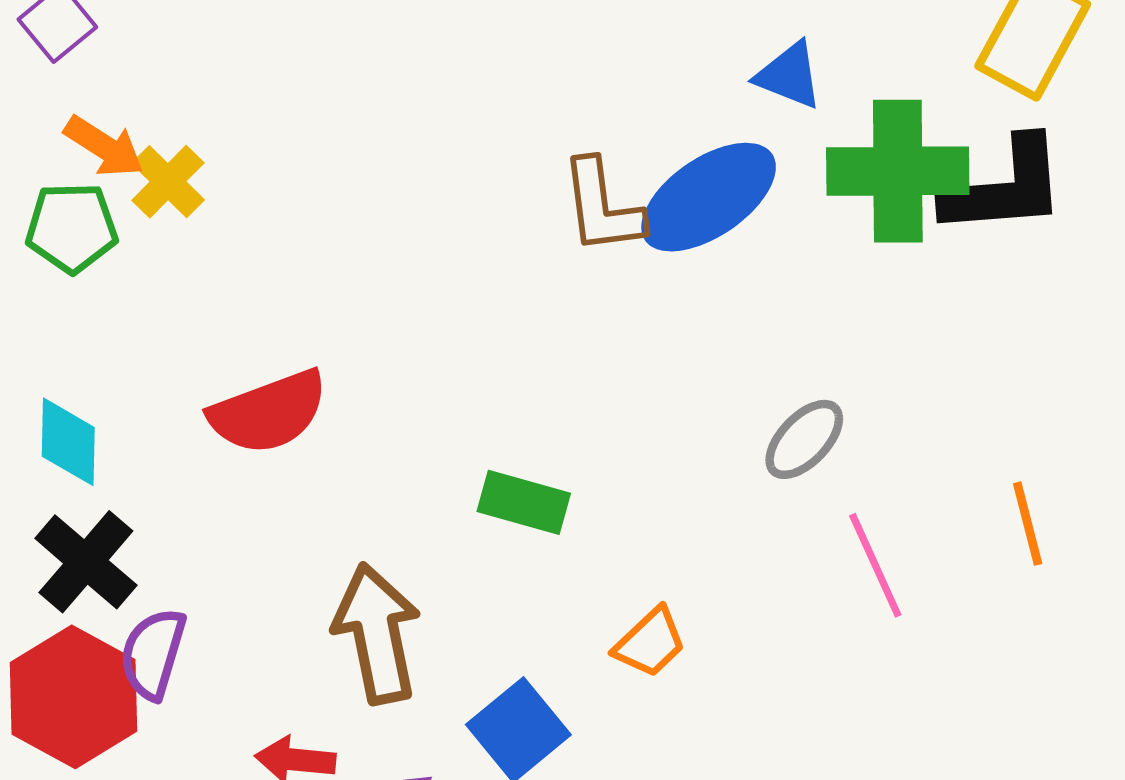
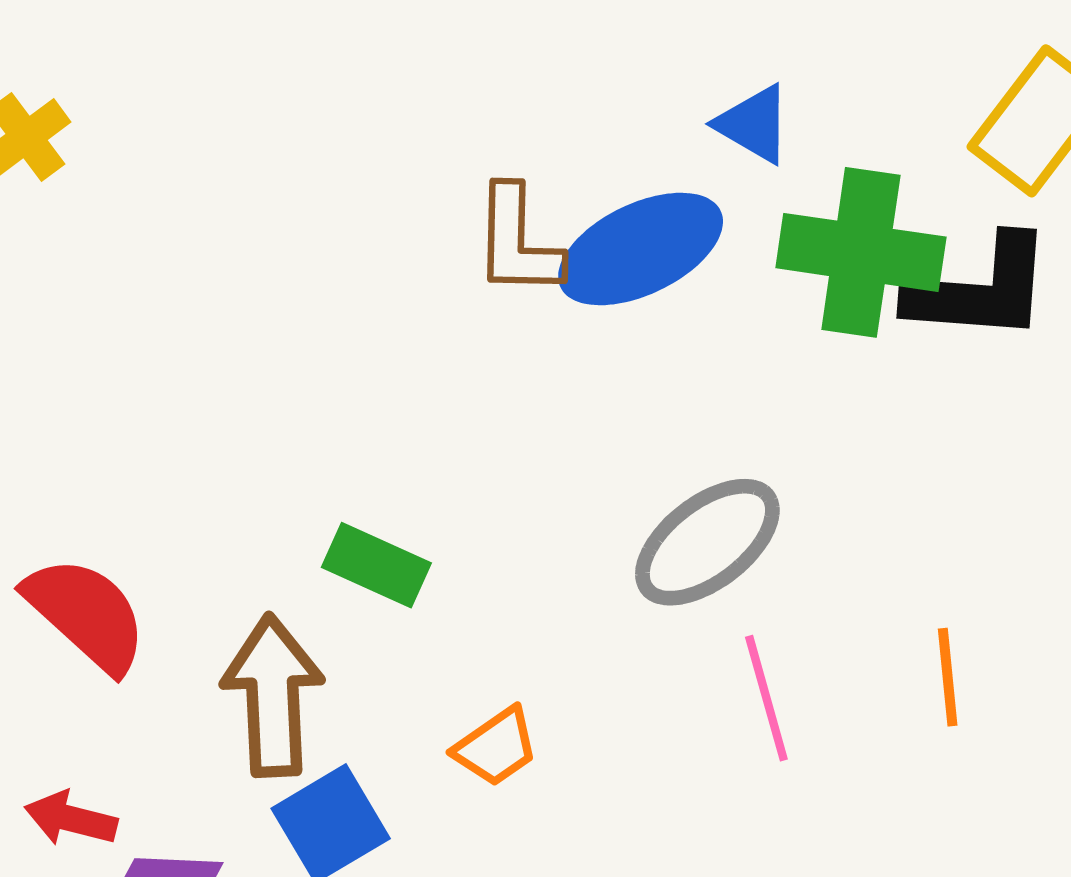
red semicircle: (268, 412) -> (86, 614), moved, turned -126
gray ellipse: (804, 439) -> (707, 542), size x1.5
brown arrow: (377, 634) -> (273, 696), moved

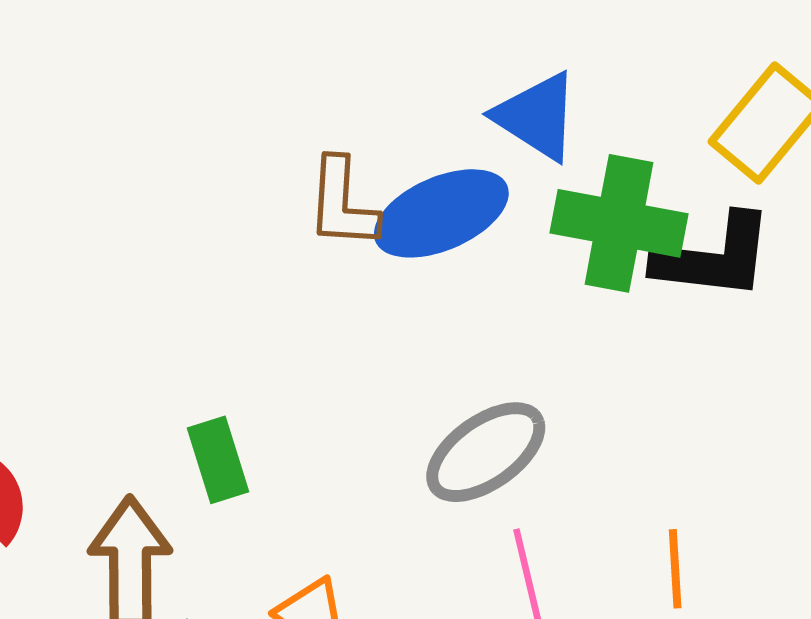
blue triangle: (754, 124) -> (537, 116), size x1.4
green rectangle: (376, 565) -> (218, 460), turned 46

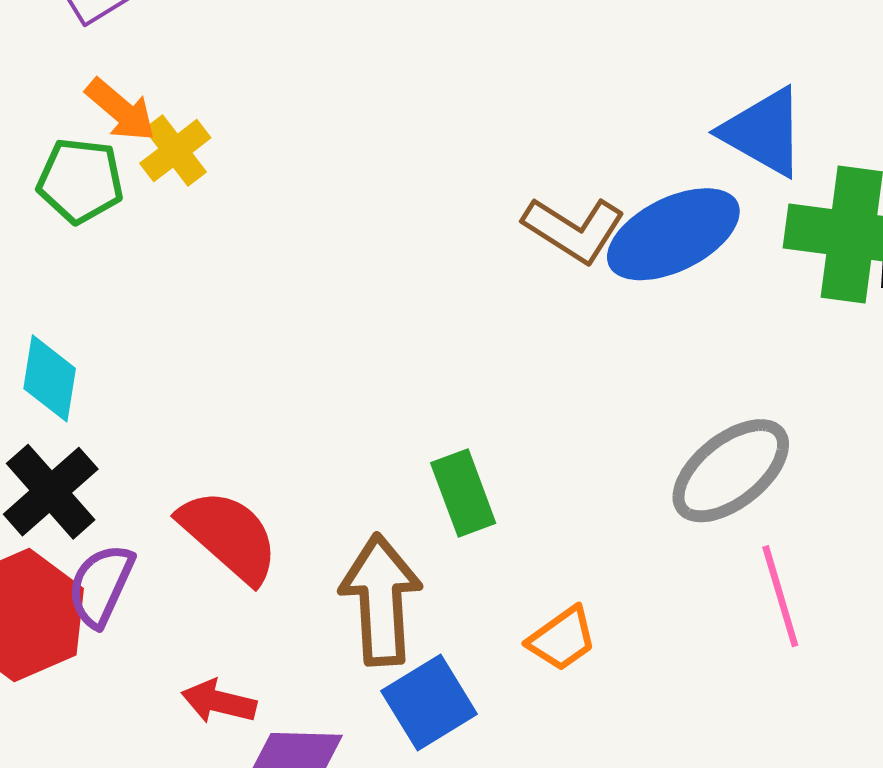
brown L-shape: (342, 203) -> (574, 230), turned -58

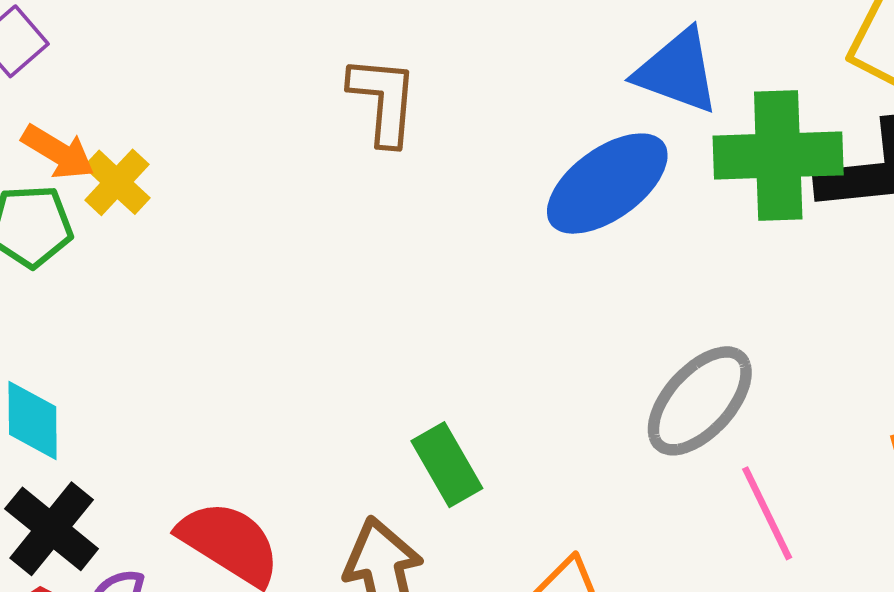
brown L-shape: (574, 230) -> (383, 100), moved, turned -108

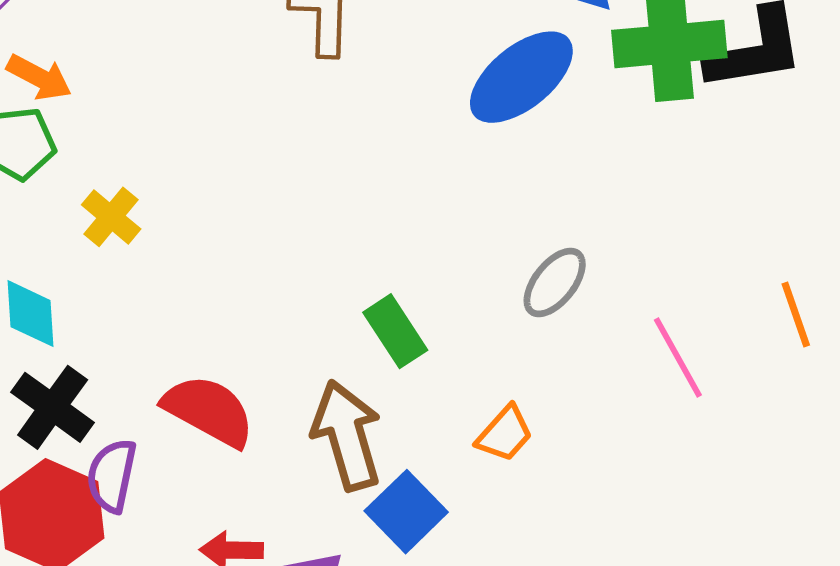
yellow cross: (117, 182) -> (111, 217), moved
gray ellipse: (700, 401) -> (555, 282), moved, size x0.7

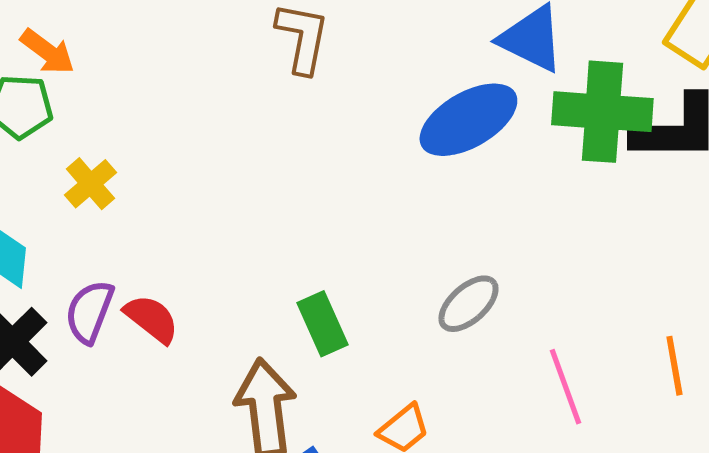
red semicircle: (209, 411) -> (151, 319), moved, size x0.7
purple semicircle: (112, 476) -> (89, 312), moved

